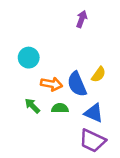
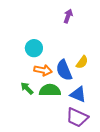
cyan circle: (29, 58) -> (34, 48), moved
green semicircle: (60, 108) -> (50, 90), size x1.5

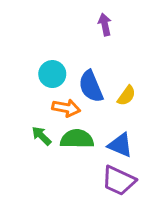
purple arrow: (68, 16) -> (105, 25), turned -32
blue semicircle: (64, 70) -> (91, 86), moved

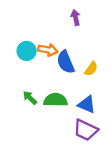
cyan circle: (52, 74) -> (27, 51), moved
orange arrow: (66, 108) -> (48, 50), moved

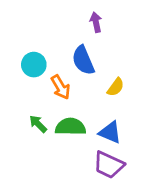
orange arrow: (48, 50) -> (61, 87), moved, turned 48
blue semicircle: (66, 62) -> (83, 60), moved

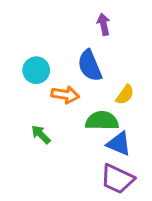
orange arrow: (61, 87) -> (65, 95), turned -50
green semicircle: (70, 127) -> (102, 121), moved

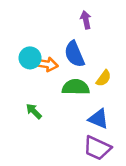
orange arrow: (65, 95) -> (47, 64), moved
green semicircle: (102, 121) -> (76, 87), moved

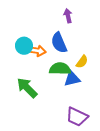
green arrow: (34, 111) -> (27, 88), size x1.6
blue triangle: (99, 119) -> (72, 79), moved, turned -36

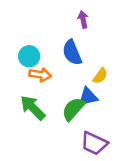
orange arrow: (37, 51) -> (40, 75), moved
green semicircle: (60, 69) -> (73, 109), moved, turned -50

